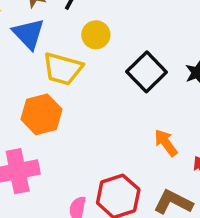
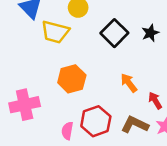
orange hexagon: (41, 114) -> (72, 79), moved

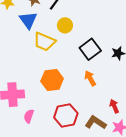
orange arrow: (129, 83) -> (90, 78), moved
pink semicircle: (67, 131) -> (29, 116), moved

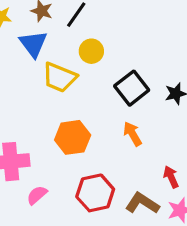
pink semicircle: (29, 116) -> (37, 195), turned 32

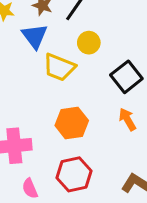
red hexagon: (95, 193) -> (74, 174), moved
pink semicircle: (37, 195) -> (30, 188), moved, turned -72

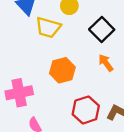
red hexagon: (74, 174) -> (86, 110), moved

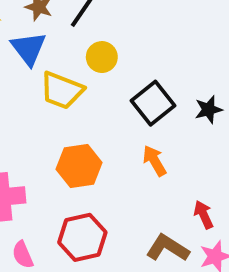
red hexagon: (86, 110) -> (82, 237), moved

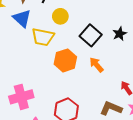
orange hexagon: (79, 166) -> (65, 60), moved

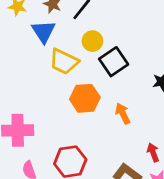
black square: (91, 35) -> (114, 62), moved

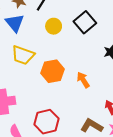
yellow trapezoid: (64, 62) -> (23, 55), moved
black square: (114, 62) -> (85, 22), moved

